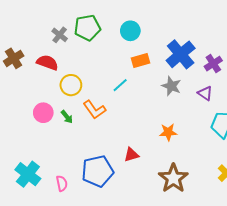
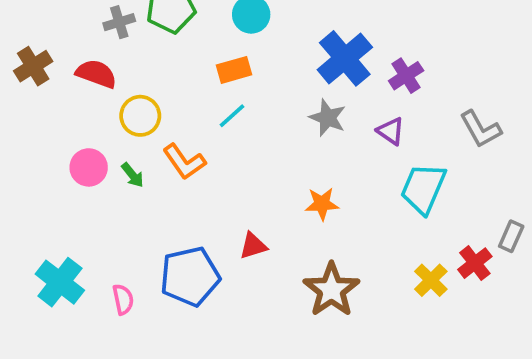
gray cross: (60, 35) -> (119, 22), turned 35
orange rectangle: (141, 60) -> (234, 70), moved

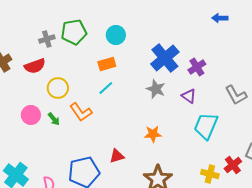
red semicircle: (96, 74) -> (35, 66), turned 140
yellow cross: (431, 280) -> (210, 174), turned -30

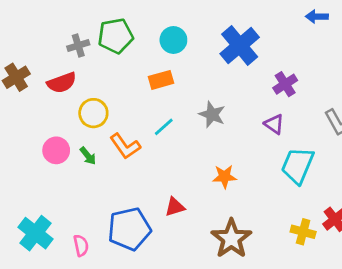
blue cross: (165, 58) -> (240, 46), moved
cyan line: (106, 88) -> (164, 127), moved
gray star: (156, 89) -> (212, 114), moved

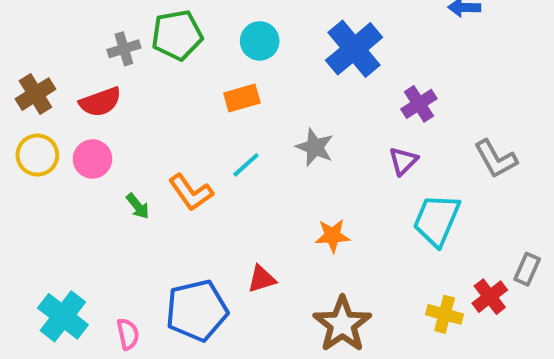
yellow circle: (93, 113) -> (37, 155), moved
purple triangle: (274, 124) -> (403, 161), turned 40
pink circle: (56, 150) -> (92, 159), moved

